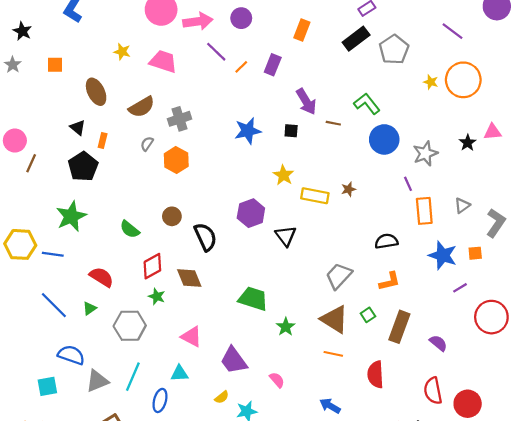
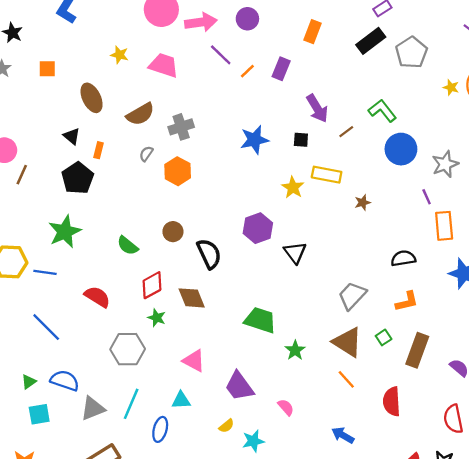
brown line: (333, 123) -> (346, 132), turned -48
yellow rectangle: (315, 196) -> (327, 175), moved
green triangle: (90, 308) -> (29, 382), moved
orange line: (333, 354) -> (346, 379), turned 36

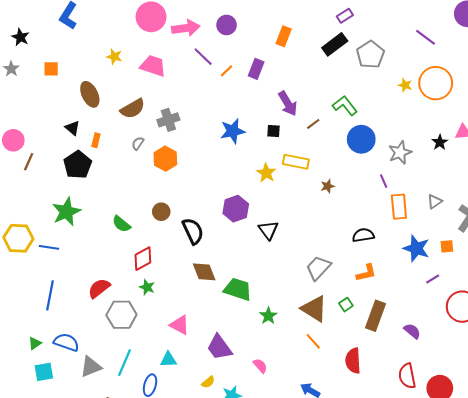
red semicircle: (97, 297) -> (99, 288), moved, turned -70
brown diamond: (192, 298) -> (204, 272), moved
blue line: (46, 327) -> (50, 295), turned 56

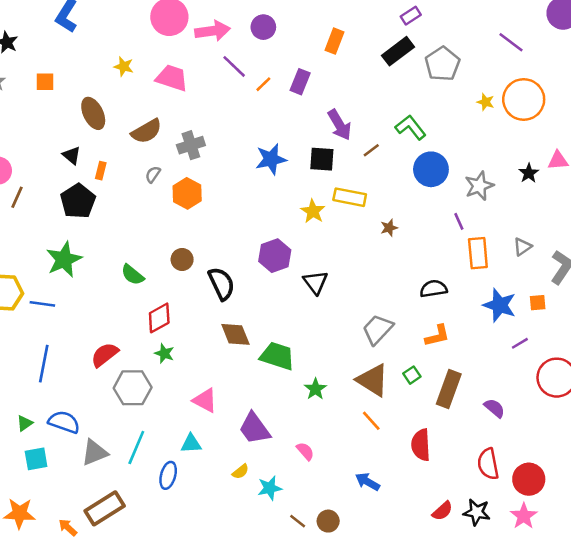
black square: (273, 131) -> (322, 159), size x1.5

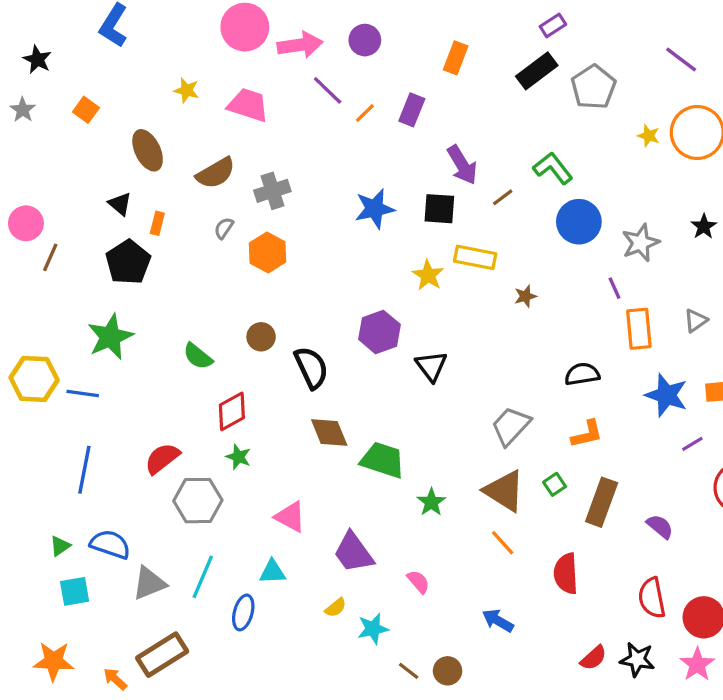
orange square: (45, 82) -> (86, 110), turned 36

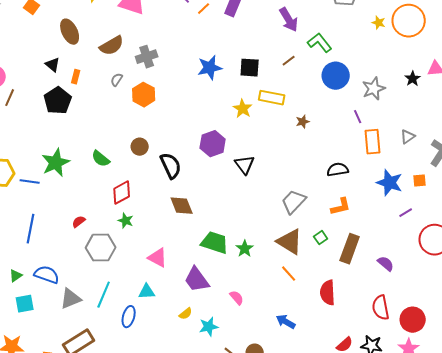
purple arrow: (462, 165) -> (289, 20), moved
green star: (110, 337) -> (56, 163), moved
red semicircle: (162, 458) -> (79, 222), size x0.6
green trapezoid: (383, 460) -> (215, 243), moved

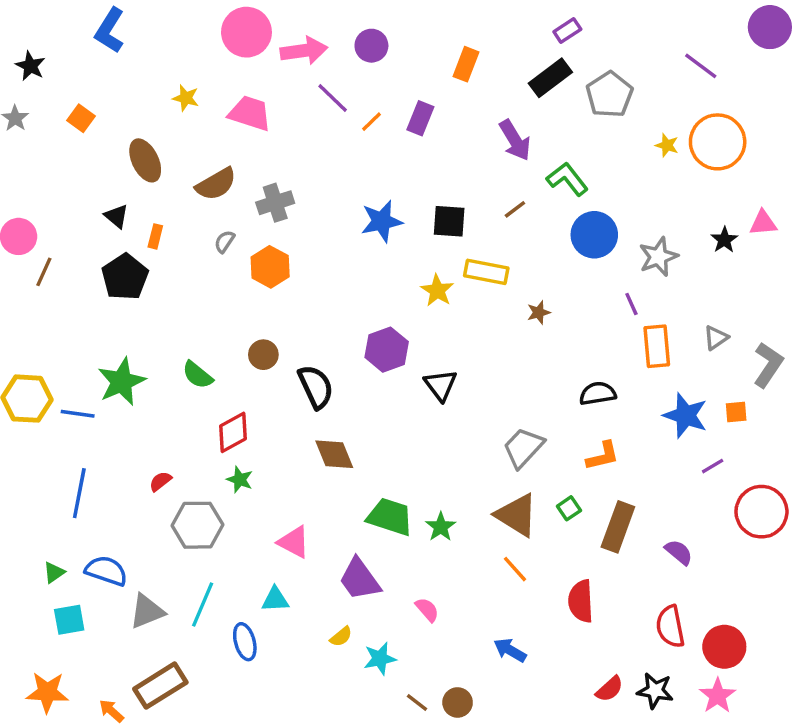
blue ellipse: (129, 317) -> (245, 642), turned -30

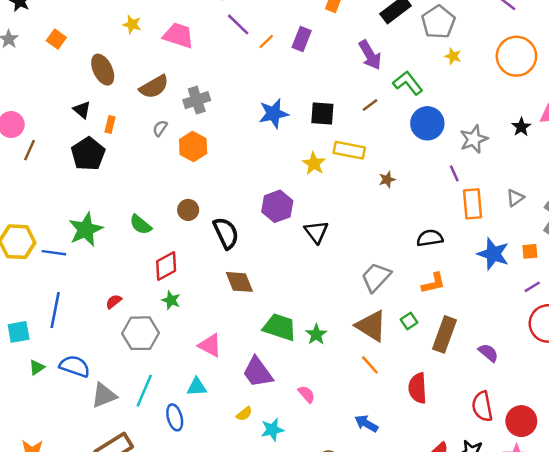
yellow star: (667, 145) -> (453, 56), moved
purple line: (713, 466) -> (532, 287), moved
cyan square: (69, 620) -> (19, 332), moved

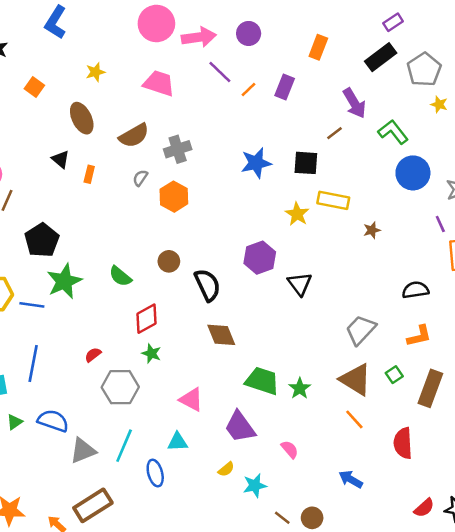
yellow star: (132, 24) -> (95, 72), moved, turned -30
brown line: (370, 105) -> (334, 133), moved
black pentagon: (88, 154) -> (42, 240), moved

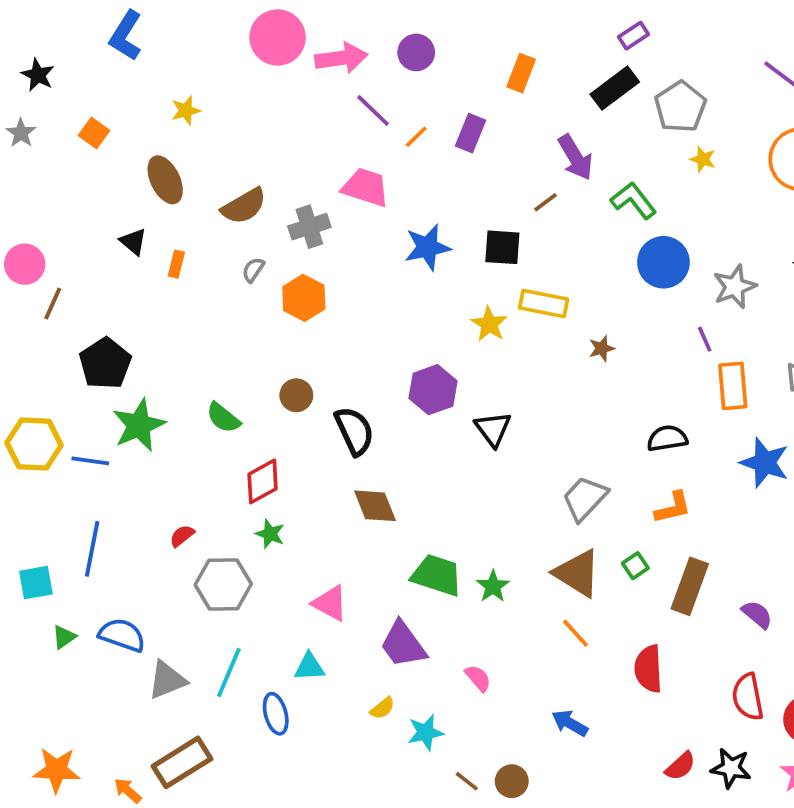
pink trapezoid: (159, 83) -> (366, 187), moved

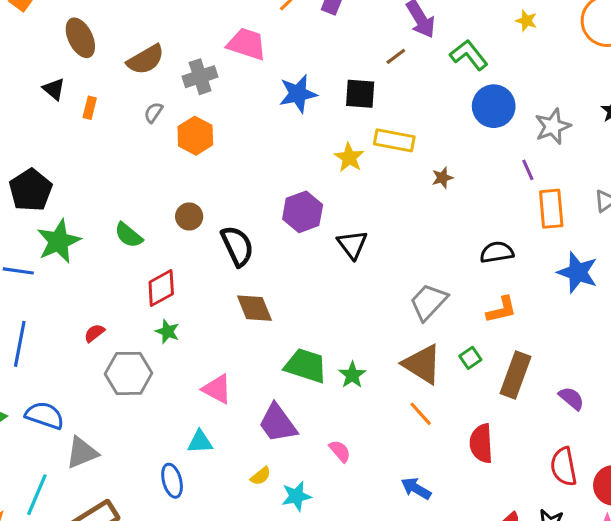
cyan line: (229, 673) -> (37, 495), moved

